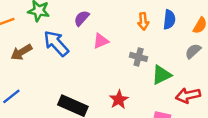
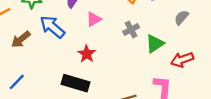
gray cross: (139, 57) -> (131, 30), turned -35
red star: (119, 100) -> (87, 54), moved

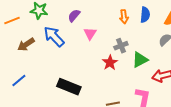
pink triangle: (94, 19) -> (90, 34), turned -32
red star: (87, 54) -> (110, 63), moved

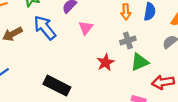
gray cross: (121, 46) -> (128, 40), moved

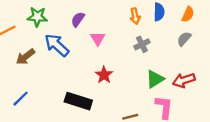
red star: (106, 62) -> (104, 75), moved
green triangle: (140, 62) -> (155, 79), moved

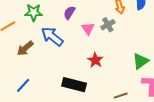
gray cross: (142, 44) -> (108, 25), moved

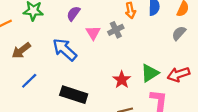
blue arrow: (52, 36) -> (65, 50), moved
red star: (95, 60) -> (122, 80), moved
blue line: (23, 85) -> (29, 81), moved

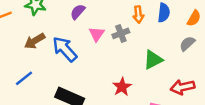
brown arrow: (21, 51) -> (35, 41), moved
green triangle: (150, 73) -> (153, 60), moved

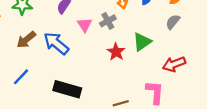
red star: (122, 87) -> (116, 52), moved

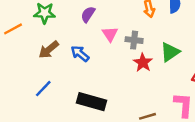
gray cross: (108, 21) -> (134, 40), moved, turned 35
blue arrow: (56, 43) -> (80, 54), size x0.7

